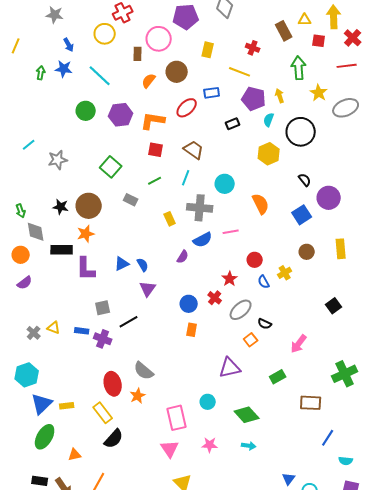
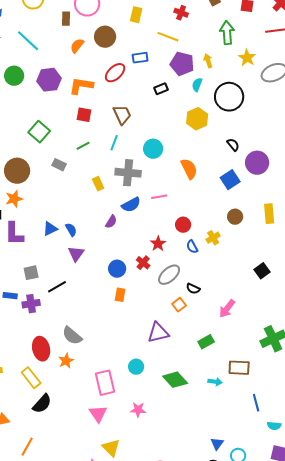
brown trapezoid: (194, 150) -> (122, 115), turned 30
purple cross: (103, 339) -> (31, 304), turned -30
blue line: (328, 438) -> (256, 403), turned -48
cyan arrow: (249, 446) -> (215, 382), moved

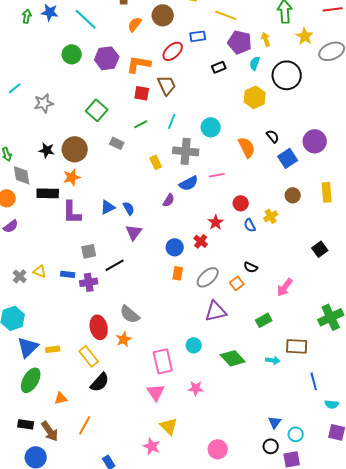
brown trapezoid: (122, 115) -> (167, 85), moved
black semicircle: (233, 145) -> (273, 136), moved
gray ellipse: (169, 275) -> (208, 277), moved

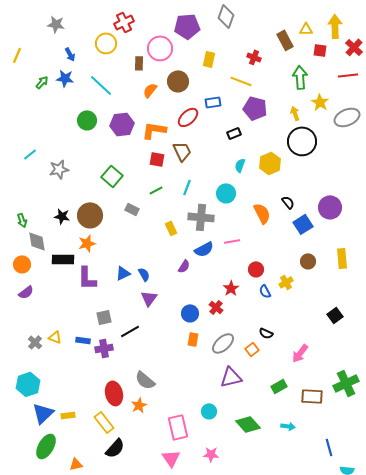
green arrow: (27, 16) -> (42, 82), turned 32
yellow arrow: (266, 39) -> (295, 113), moved
cyan semicircle: (255, 63) -> (240, 165), moved
brown rectangle: (297, 346) -> (312, 396), moved

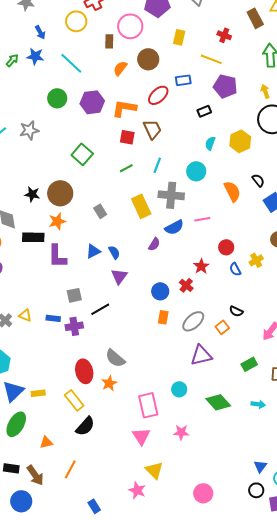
gray star: (59, 169) -> (29, 130), moved
gray rectangle: (132, 209) -> (100, 211), moved, turned 32
yellow rectangle: (171, 228) -> (141, 206), size x1.6

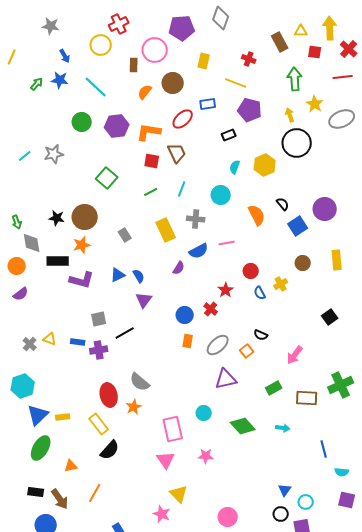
gray cross: (171, 195) -> (196, 219), size x0.7
purple L-shape: (57, 256) -> (82, 280), turned -75

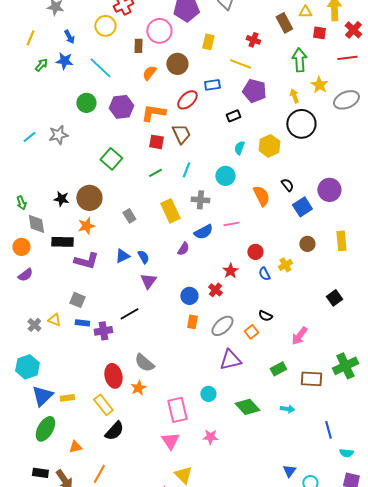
yellow line: (12, 57) -> (30, 38), moved
gray square: (99, 319) -> (77, 300), moved, turned 35

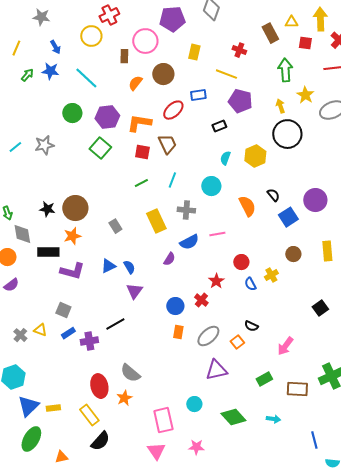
green square: (111, 159) -> (100, 148), moved
blue rectangle: (82, 323) -> (68, 333), turned -40

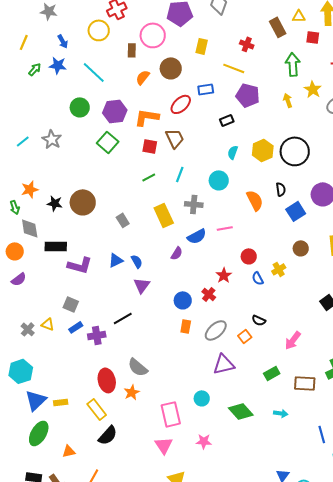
black circle: (287, 134) -> (295, 151), moved
gray star: (44, 145) -> (52, 139), turned -30
black semicircle: (273, 195) -> (281, 189), turned 32
orange star: (72, 236) -> (30, 189), moved

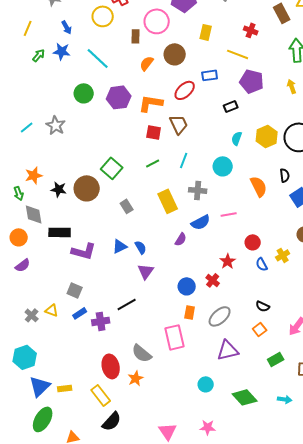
green square: (108, 142) -> (112, 168), moved
orange square: (245, 336) -> (260, 329), moved
pink rectangle: (171, 414) -> (175, 337), moved

